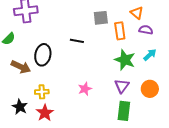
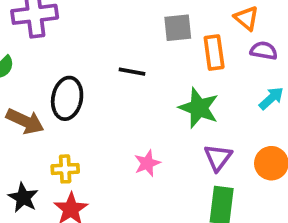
green star: (125, 60) -> (199, 108), moved

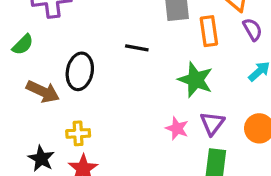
purple semicircle: (264, 51) -> (253, 29), turned 50
pink star: (147, 163) -> (177, 128), moved, turned -30

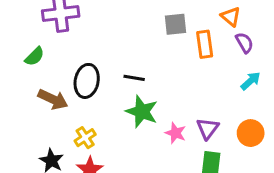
black line: (137, 48) -> (134, 78), moved
green star: (195, 80) -> (142, 112), moved
yellow cross: (78, 133) -> (85, 138), turned -30

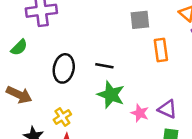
orange rectangle: (205, 44) -> (161, 50), moved
brown arrow: (53, 99) -> (19, 95), moved
purple triangle: (208, 128) -> (167, 109), turned -42

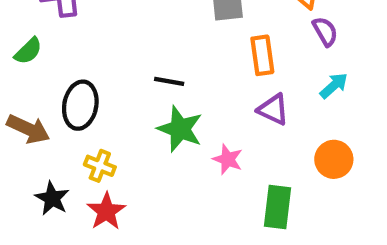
black ellipse: (64, 68) -> (80, 105), moved
purple triangle: (167, 109) -> (273, 109), moved
yellow cross: (62, 117) -> (100, 166), turned -36

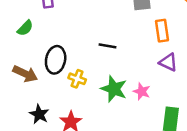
green star: (180, 129) -> (114, 89), moved
yellow cross: (100, 166) -> (77, 79), moved

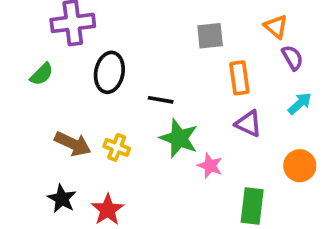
black ellipse: (56, 60) -> (109, 72), moved
brown arrow: (25, 74) -> (73, 144), moved
green star: (114, 89) -> (179, 138), moved

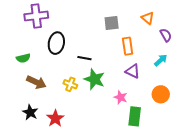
purple semicircle: (292, 58) -> (166, 35), moved
green semicircle: (42, 74) -> (23, 58), moved, turned 32
yellow cross: (117, 147) -> (70, 84), moved
pink star: (210, 166) -> (121, 97), moved

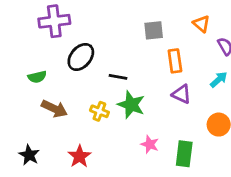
black ellipse: (56, 43) -> (81, 57), turned 30
pink star: (121, 97) -> (150, 144), moved
black star: (30, 112) -> (29, 155), moved

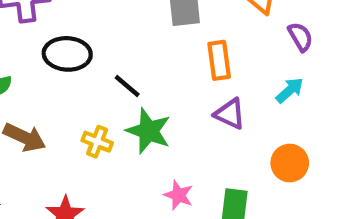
black ellipse: (81, 57) -> (67, 54), turned 52
black line: (118, 77) -> (127, 86), turned 30

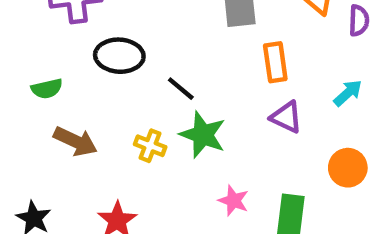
purple semicircle: (300, 37) -> (359, 21), moved, turned 32

